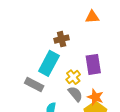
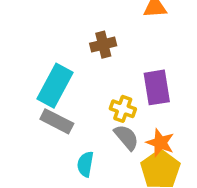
cyan rectangle: (49, 63) -> (55, 86), moved
yellow cross: (73, 77) -> (123, 109), turned -32

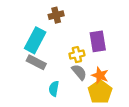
brown cross: (103, 45) -> (56, 15), moved
yellow cross: (123, 109) -> (77, 55), turned -32

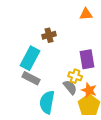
yellow cross: (77, 55) -> (75, 76), moved, turned 32
cyan semicircle: (54, 89) -> (47, 102), size x1.6

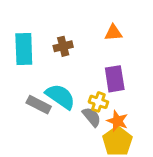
orange triangle: (86, 14) -> (113, 33), moved
cyan rectangle: (30, 58) -> (24, 49), moved, turned -30
cyan semicircle: (47, 102) -> (60, 96), moved, turned 115

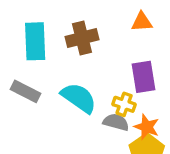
brown cross: (63, 46) -> (82, 38), size x1.4
gray rectangle: (39, 105) -> (25, 91), moved
gray semicircle: (92, 117) -> (116, 122), turned -35

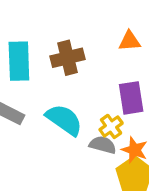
yellow cross: (124, 104) -> (111, 126), turned 35

